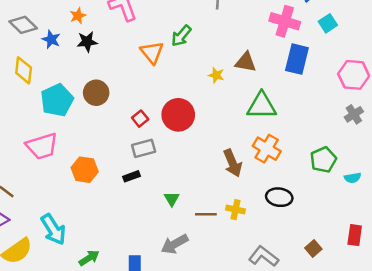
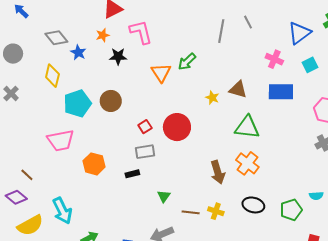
pink cross: (285, 21) -> (274, 59), size x0.7
black star: (87, 42) -> (118, 56), moved
blue rectangle: (297, 59) -> (281, 92), turned 70
green pentagon: (323, 160) -> (291, 210), moved

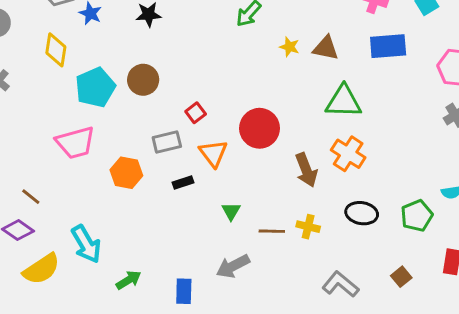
orange triangle: (161, 73) -> (213, 153), moved
yellow star: (212, 98) -> (289, 47), moved
red circle: (177, 127) -> (260, 128), moved
gray rectangle: (145, 152) -> (167, 142), moved

